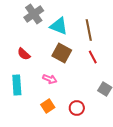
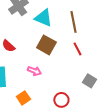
orange square: (48, 106) -> (23, 98), moved

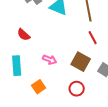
brown square: (46, 45) -> (81, 62), moved

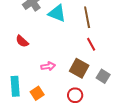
pink arrow: (50, 60) -> (48, 66), turned -32
cyan rectangle: (17, 66) -> (15, 86), moved

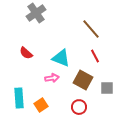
cyan triangle: (57, 13) -> (61, 58), moved
brown line: (87, 17) -> (91, 29), turned -30
gray square: (103, 76) -> (107, 88), turned -32

